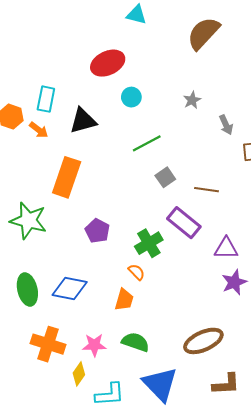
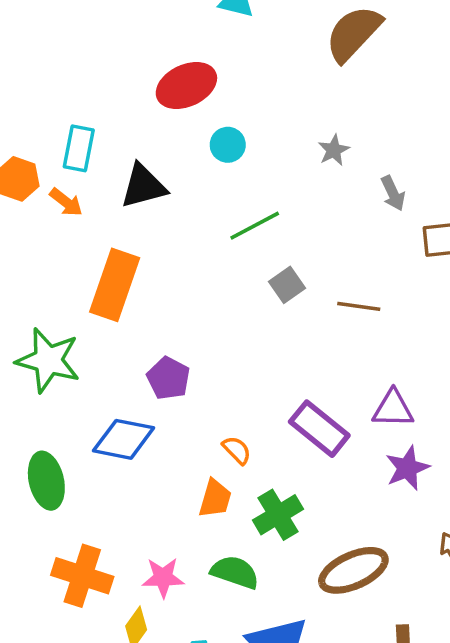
purple rectangle: (184, 223) -> (319, 429), moved
green cross: (149, 243) -> (278, 515), moved
blue diamond: (70, 288) -> (124, 439), moved

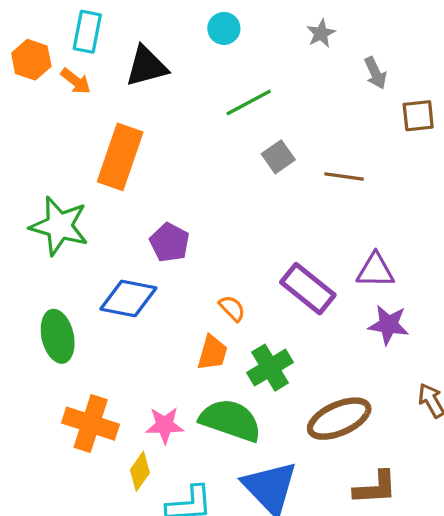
purple star: (407, 468) -> (389, 325), turned 30
green semicircle: (235, 572) -> (230, 420), size x1.4

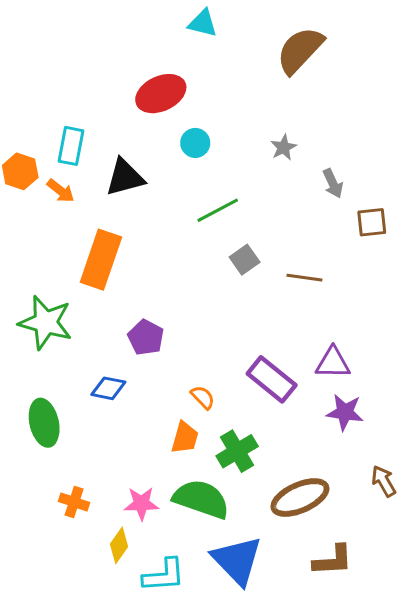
blue diamond: (128, 298) -> (108, 388), size x0.7
orange cross: (91, 424) -> (74, 502), size x0.6

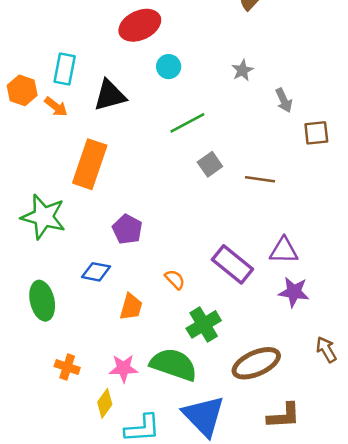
orange trapezoid: (185, 438) -> (131, 307), moved

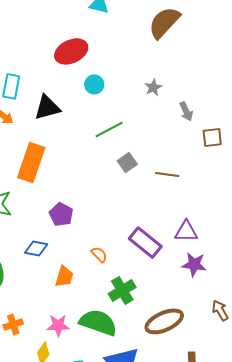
orange cross: (67, 367) -> (13, 324), turned -36

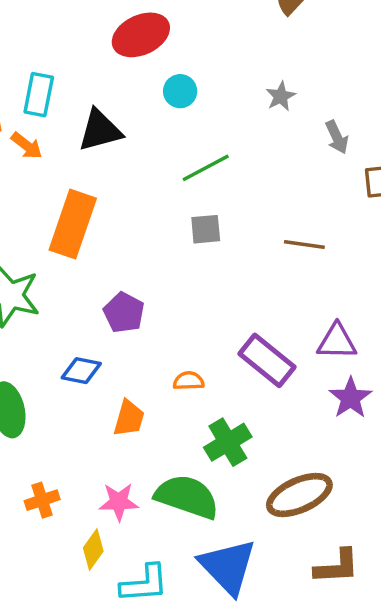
gray square: (127, 162) -> (206, 229), moved, turned 30
orange semicircle: (99, 254) -> (189, 381), turned -48
purple star: (194, 264) -> (350, 398), turned 30

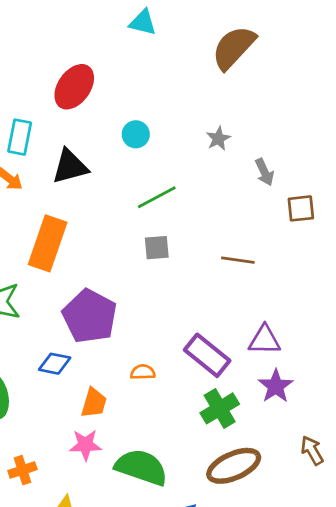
red ellipse: (141, 35) -> (74, 87), moved, turned -30
purple pentagon: (124, 313) -> (90, 316), size x1.6
green cross: (228, 442) -> (220, 408), moved
pink star: (119, 502) -> (85, 445), moved

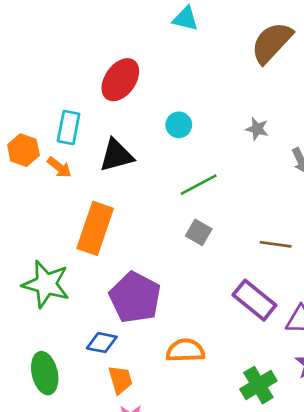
gray star: (218, 138) -> (257, 129), turned -30
gray square: (157, 248) -> (199, 232), turned 35
purple rectangle: (207, 355) -> (254, 300), moved
orange semicircle: (143, 372) -> (185, 351), size x1.6
orange trapezoid: (94, 403) -> (120, 380), moved, turned -32

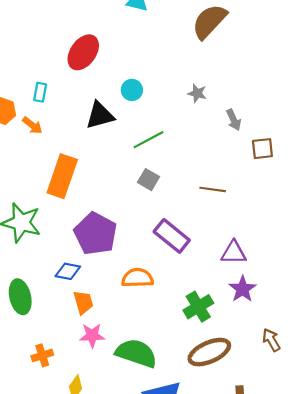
cyan rectangle: (69, 128) -> (40, 92), size x0.7
black triangle: (116, 155) -> (100, 115), moved
purple rectangle: (254, 300) -> (172, 236), moved

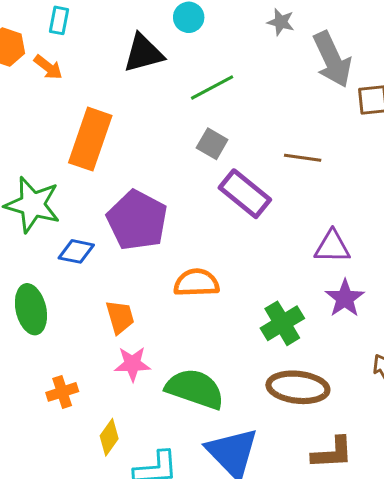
gray arrow: (234, 120) -> (332, 59), size x1.8
purple rectangle: (172, 236) -> (245, 194), moved
blue diamond: (68, 271) -> (76, 251), moved
brown ellipse: (209, 352) -> (298, 387), turned 30

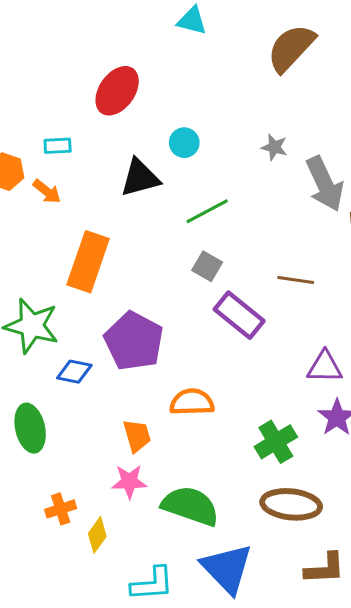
cyan rectangle: (59, 20) -> (58, 146), turned 76
orange trapezoid: (120, 317) -> (137, 436), moved
yellow diamond: (109, 437) -> (97, 535), moved

